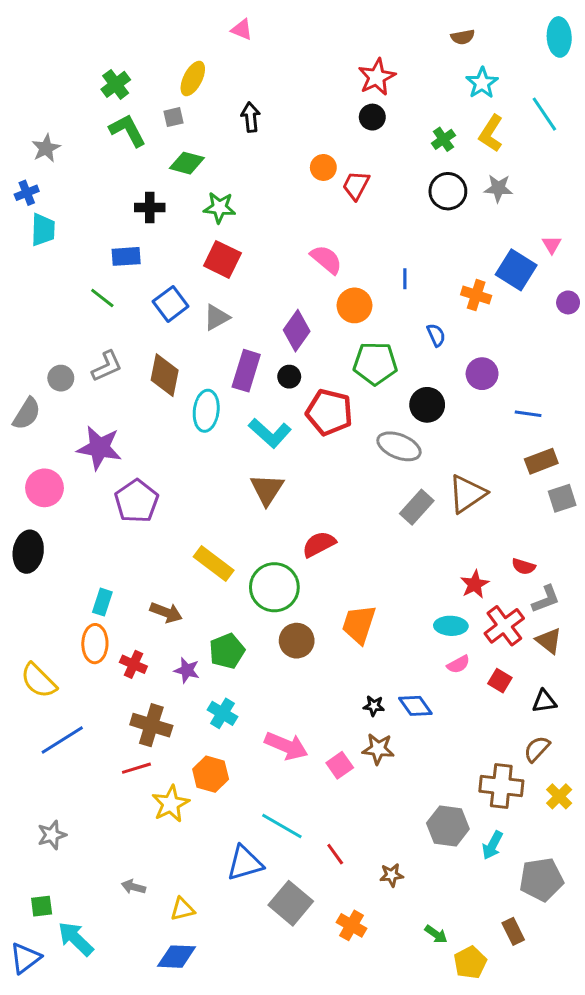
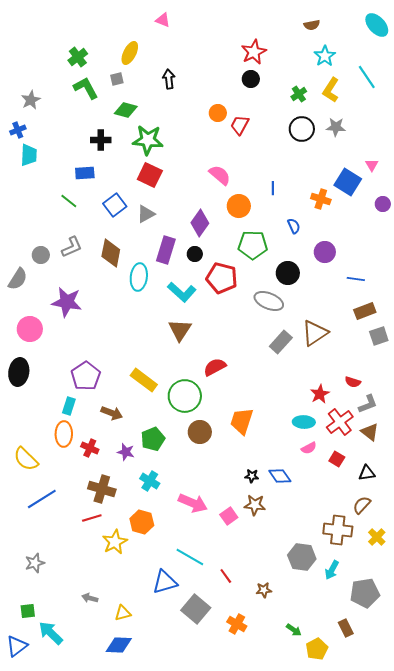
cyan ellipse: (559, 37) -> (377, 25), turned -40
green star: (220, 208) -> (148, 140), size x1.4
purple pentagon: (136, 501) -> (86, 376), moved

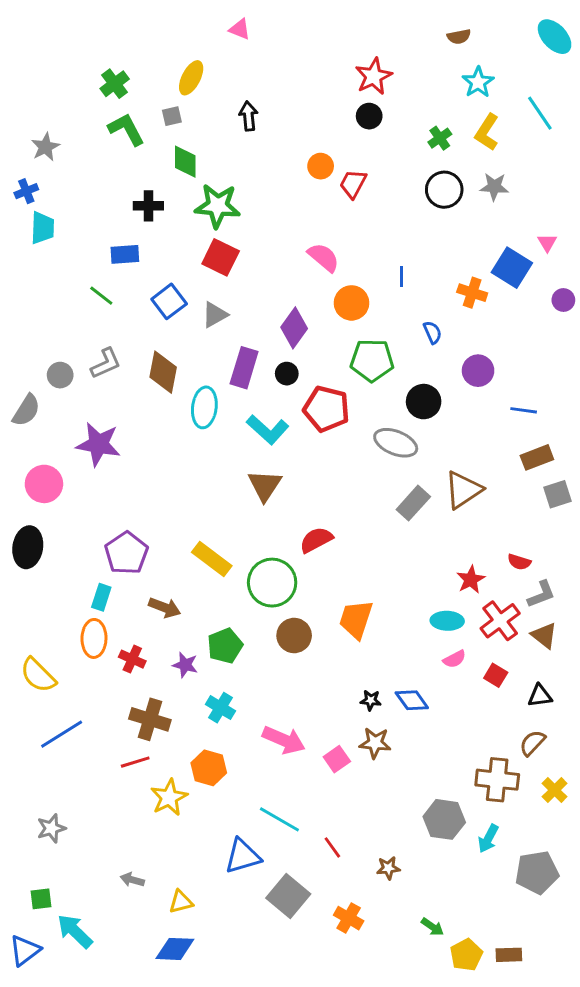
green diamond: (126, 110) -> (185, 162), turned 75
brown rectangle: (346, 628) -> (509, 955), moved, turned -66

